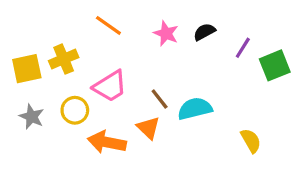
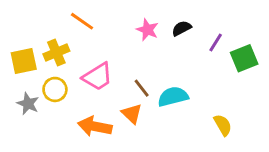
orange line: (108, 25) -> (82, 21), moved
yellow circle: (75, 110) -> (55, 89), moved

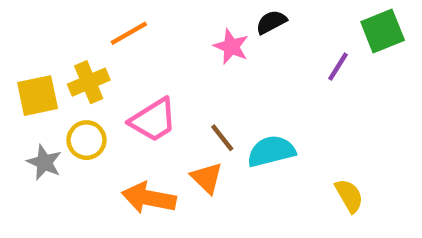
orange line: (82, 21) -> (129, 33), turned -65
black semicircle: (182, 28) -> (271, 22), moved
green square: (244, 58) -> (383, 31), moved

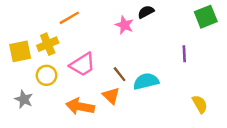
purple line: (338, 67) -> (184, 54), moved, turned -35
gray star: (44, 162) -> (24, 99), moved
yellow semicircle: (349, 196) -> (200, 104), moved

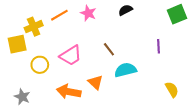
pink star: (124, 25) -> (88, 13), moved
yellow cross: (48, 44) -> (34, 27), moved
brown line: (120, 74) -> (109, 49), moved
gray star: (24, 99) -> (22, 97), moved

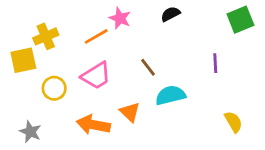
orange line: (59, 15) -> (96, 36), moved

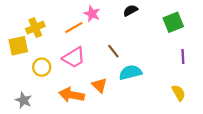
green square: (240, 20) -> (173, 22), moved
purple line: (215, 63) -> (183, 56), moved

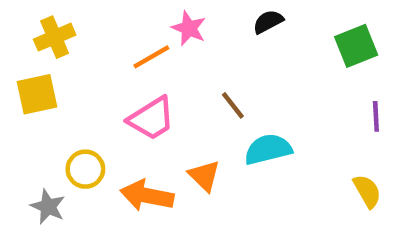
yellow cross: (35, 28) -> (55, 37), moved
yellow circle: (42, 67) -> (85, 169), moved

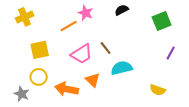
yellow square: (37, 94) -> (40, 50), moved
purple line: (376, 116) -> (171, 53), turned 32
pink trapezoid: (151, 119) -> (82, 54), moved
yellow semicircle: (367, 191) -> (158, 90), moved, turned 140

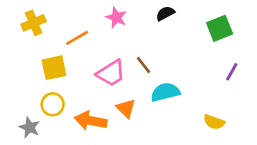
orange line: (69, 26) -> (77, 38), moved

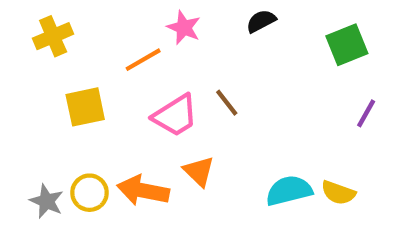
orange line: (77, 38) -> (143, 60), moved
cyan semicircle: (165, 92) -> (289, 191), moved
yellow circle: (53, 104) -> (90, 193), moved

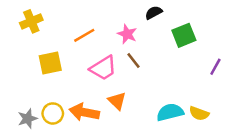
pink star: (184, 28) -> (127, 34), moved
green square: (347, 45) -> (184, 35), moved
gray star: (47, 201) -> (28, 119), turned 30

